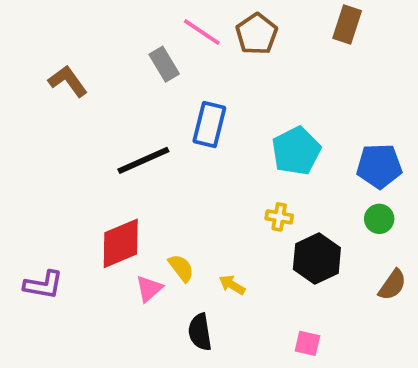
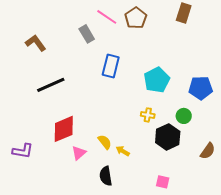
black line: (143, 160) -> (51, 85), moved
green circle: (379, 219) -> (184, 116), moved
yellow semicircle: (181, 268) -> (105, 142), moved

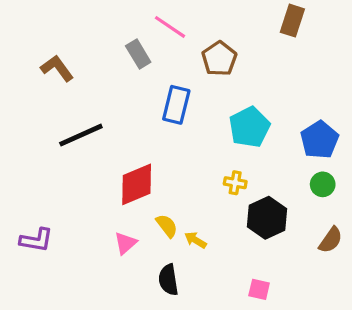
brown pentagon: (136, 18) -> (219, 59), moved
blue pentagon: (201, 88) -> (319, 140), turned -30
green circle: (184, 116) -> (323, 184), moved
red diamond: (64, 129) -> (137, 184), moved

